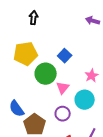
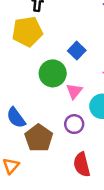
yellow pentagon: (26, 54) -> (27, 32), moved

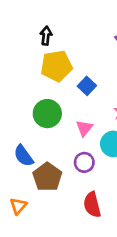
yellow pentagon: (27, 32) -> (57, 66), moved
green circle: (53, 73) -> (47, 114), moved

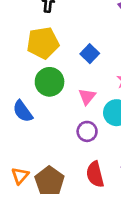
yellow pentagon: (57, 66) -> (43, 43), moved
blue semicircle: (24, 156) -> (23, 111), moved
brown pentagon: (47, 177) -> (50, 181), moved

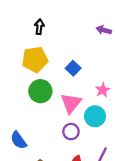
pink triangle: (87, 97) -> (71, 103), size x1.5
blue semicircle: (23, 111) -> (19, 140), moved

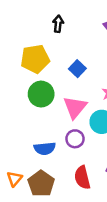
black arrow: (39, 27) -> (58, 24), moved
blue semicircle: (19, 140) -> (45, 148), moved, turned -60

